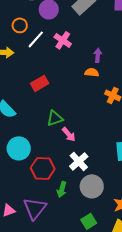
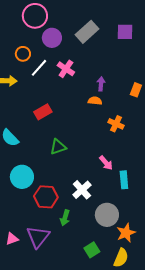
pink arrow: (69, 134) -> (106, 163), moved
gray circle: (92, 186) -> (107, 215), moved

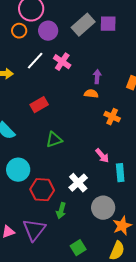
purple square: (125, 32) -> (108, 24), moved
orange circle: (23, 54) -> (19, 31), moved
green square: (92, 250) -> (78, 248), moved

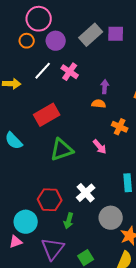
red rectangle: (39, 105) -> (47, 115), size x1.4
green triangle: (54, 140) -> (62, 150), size x1.4
pink arrow: (102, 156) -> (100, 147), moved
cyan circle: (18, 170) -> (26, 222), moved
purple triangle: (34, 230) -> (53, 249), moved

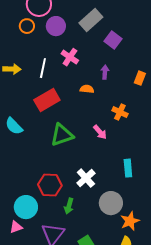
purple square: (116, 34) -> (113, 40), moved, turned 36
white line: (43, 71) -> (43, 68), moved, turned -30
orange semicircle: (99, 104) -> (87, 89), moved

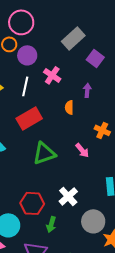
purple circle: (56, 26) -> (27, 55), moved
orange semicircle: (87, 89) -> (69, 107), turned -96

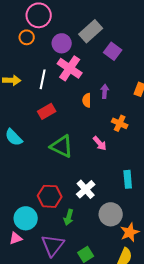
purple circle: (27, 55) -> (62, 43), moved
pink cross: (52, 75) -> (70, 68), size x1.4
purple arrow: (87, 90) -> (105, 91), moved
red rectangle: (29, 118) -> (47, 111), size x0.7
green triangle: (44, 153) -> (62, 146), turned 45

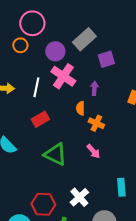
purple square: (113, 51) -> (106, 59), turned 36
purple arrow: (105, 91) -> (94, 88), moved
orange cross: (120, 123) -> (96, 123), moved

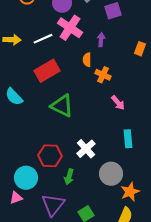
white line: (36, 87) -> (43, 39), turned 54
red rectangle: (40, 119) -> (47, 71), size x1.4
pink arrow: (93, 151) -> (118, 103), moved

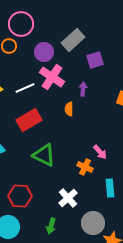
orange cross: (103, 75) -> (85, 167), moved
red hexagon: (50, 156) -> (20, 196), moved

